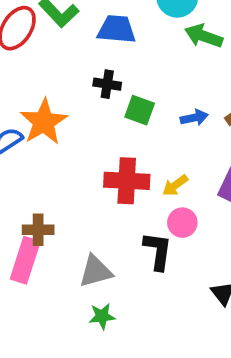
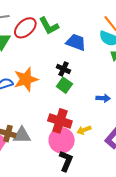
green square: (140, 110) -> (64, 85), moved
pink circle: (182, 223) -> (62, 140), moved, size x1.6
gray triangle: (96, 271) -> (22, 135), moved

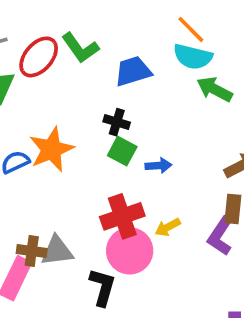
blue trapezoid: (76, 42) -> (133, 71), turned -30
blue arrow: (103, 98) -> (158, 166), moved
red cross: (60, 121) -> (122, 216), turned -30
black L-shape: (66, 161) -> (102, 287), moved

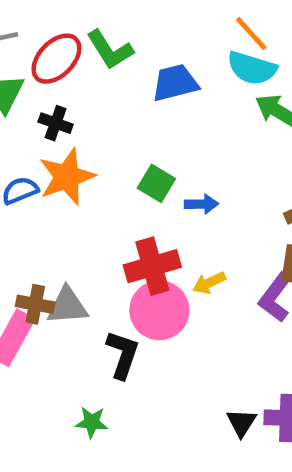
black cross: (117, 122) -> (56, 123), moved

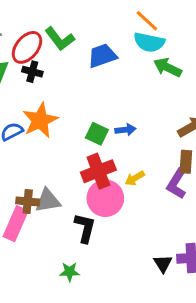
black cross: (56, 123) -> (32, 72), moved
green square: (156, 183) -> (97, 134), moved

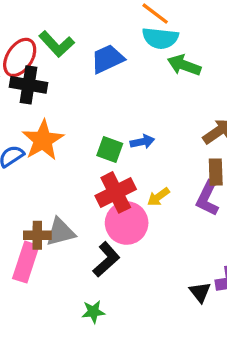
black cross: (32, 72) -> (29, 85), size x1.5
black L-shape: (85, 228) -> (106, 259), turned 40

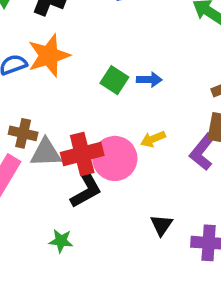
red cross: (116, 192) -> (82, 154), moved
brown cross: (37, 235) -> (23, 133), moved
black triangle: (200, 292) -> (161, 225), moved

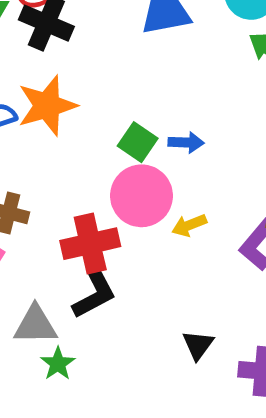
gray triangle: (46, 153) -> (35, 325), moved
pink circle: (115, 158) -> (141, 196), moved
green star: (61, 241) -> (58, 364), turned 30

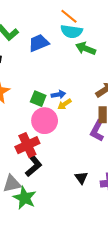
yellow arrow: (189, 225) -> (65, 104), moved
green star: (58, 364) -> (25, 198), size x1.6

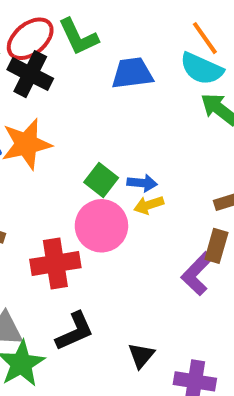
black L-shape: (34, 166) -> (75, 331), moved

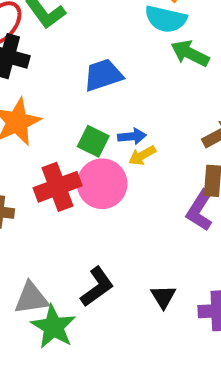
blue trapezoid: (132, 73) -> (103, 75), moved
red cross: (55, 263) -> (58, 187), moved

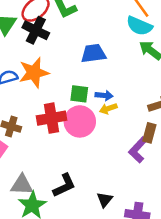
green square: (93, 141) -> (79, 94), turned -30

